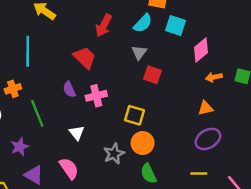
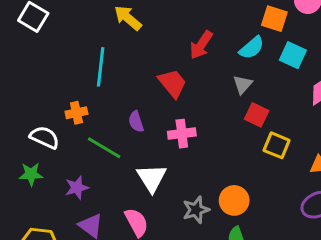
purple semicircle: (69, 89) -> (136, 122), moved
green line: (37, 114) -> (104, 148), turned -44
yellow square: (135, 115) -> (277, 145), moved
white triangle: (77, 133) -> (152, 178), size x1.5

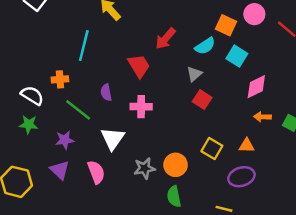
yellow square: (277, 145) -> (212, 149), moved
green star: (31, 174) -> (29, 124), moved
purple star: (77, 188) -> (65, 140), moved

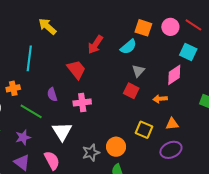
pink circle: (254, 14) -> (170, 27), moved
cyan square: (237, 56) -> (188, 52), moved
gray triangle: (194, 74) -> (138, 71), moved
orange arrow: (262, 117) -> (160, 99), moved

